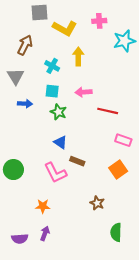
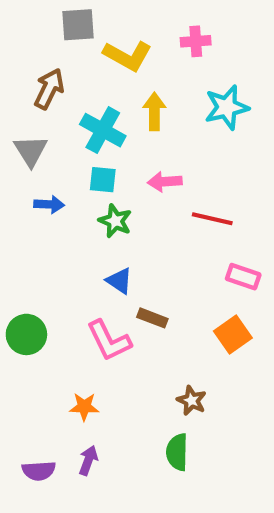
cyan star: (124, 41) -> (227, 107), moved
cyan cross: (52, 66) -> (103, 130), size x1.5
green semicircle: (116, 232) -> (177, 452), moved

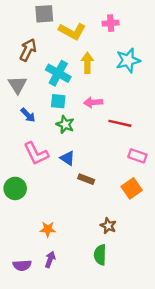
blue arrow: (49, 204) -> (28, 115), turned 42
pink L-shape: (109, 341) -> (36, 154), moved

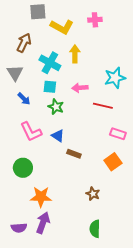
cyan star: (128, 60) -> (115, 78), moved
green circle: (15, 188) -> (23, 168), moved
orange star: (48, 229) -> (41, 197), size x1.5
green semicircle: (100, 255) -> (95, 229), moved
purple arrow: (50, 259) -> (43, 223), size x1.5

